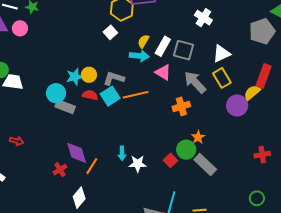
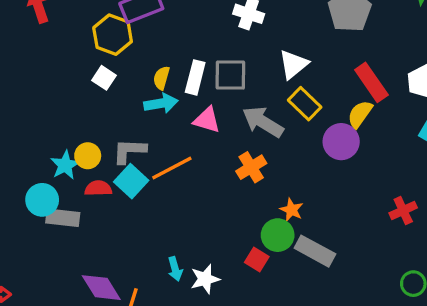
red rectangle: (264, 76) -> (371, 82), turned -40

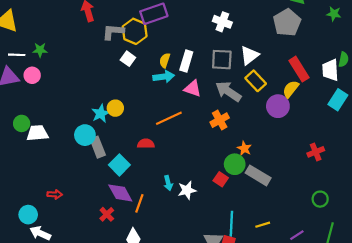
gray square: (230, 75) -> (222, 60), moved
gray L-shape: (129, 151) -> (113, 32), moved
cyan square: (131, 181) -> (119, 165), moved
red semicircle: (98, 188) -> (146, 144), moved
gray rectangle: (63, 218) -> (98, 147), turned 60

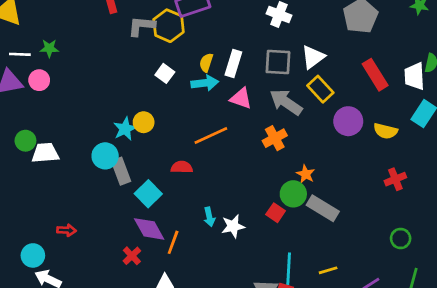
white square: (128, 59) -> (165, 73), moved
yellow semicircle: (291, 89) -> (385, 131), moved, turned -114

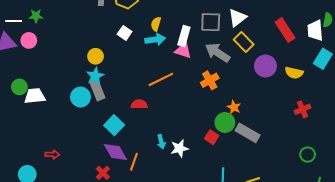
white rectangle: (233, 64) -> (184, 36), moved
yellow circle: (144, 122) -> (96, 56), moved
gray rectangle: (121, 171) -> (98, 90), moved

